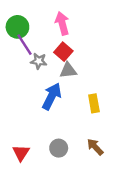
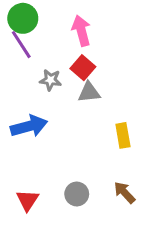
green circle: (17, 27) -> (23, 18), moved
purple line: (25, 45) -> (21, 45), moved
blue arrow: (52, 96) -> (29, 126), moved, turned 48

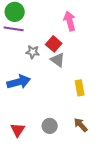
pink arrow: (81, 31) -> (70, 21), moved
purple line: (21, 45) -> (14, 29), turned -48
gray triangle: (89, 92) -> (58, 60), turned 42

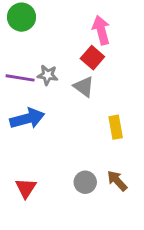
purple line: (14, 29) -> (20, 78), moved
red square: (54, 44) -> (92, 58), moved
gray circle: (50, 126) -> (85, 182), moved

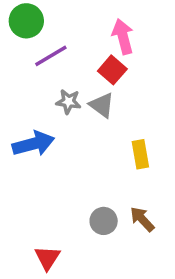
gray star: (48, 75) -> (68, 102), moved
purple line: (20, 78) -> (51, 56), moved, turned -40
red triangle: (26, 188) -> (47, 258), moved

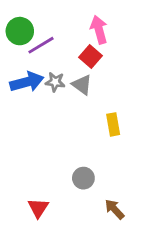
green circle: (26, 21) -> (20, 31), moved
blue arrow: (33, 144) -> (27, 82), moved
brown arrow: (142, 219) -> (115, 209), moved

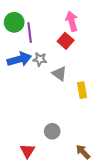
purple line: (41, 45) -> (30, 33), turned -66
gray triangle: (82, 85) -> (59, 74), moved
gray circle: (83, 178) -> (52, 131), moved

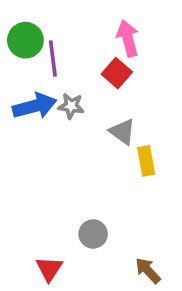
gray triangle: (59, 74) -> (122, 132), moved

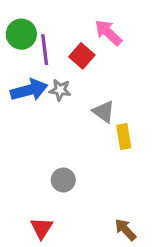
pink arrow: (128, 38) -> (108, 33), turned -32
red square: (117, 73) -> (82, 56), moved
gray circle: (93, 234) -> (63, 180), moved

